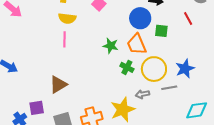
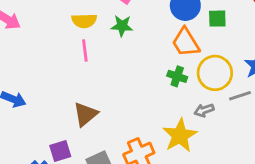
green star: (111, 46) -> (122, 26), moved

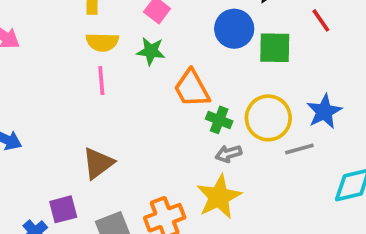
green square: (217, 19) -> (275, 48), size x1.4
orange trapezoid: (186, 42) -> (192, 88), moved
gray arrow: (204, 110) -> (229, 154), moved

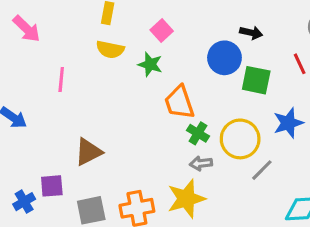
pink line: (101, 81) -> (61, 80), moved
blue star: (324, 111) -> (288, 123), moved
gray line: (299, 149) -> (262, 170), turned -40

